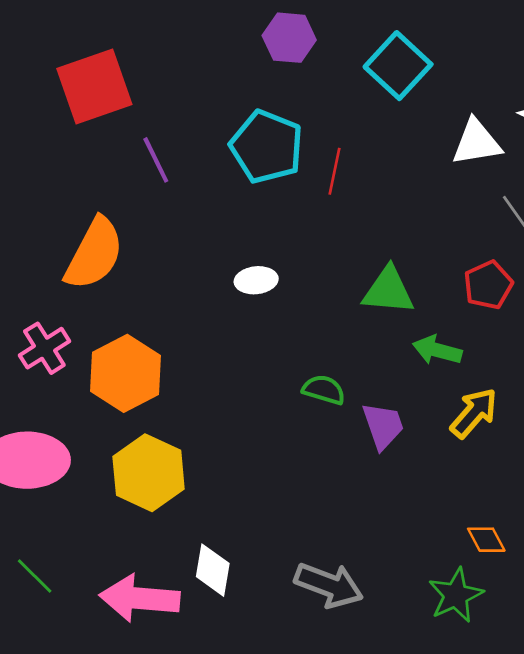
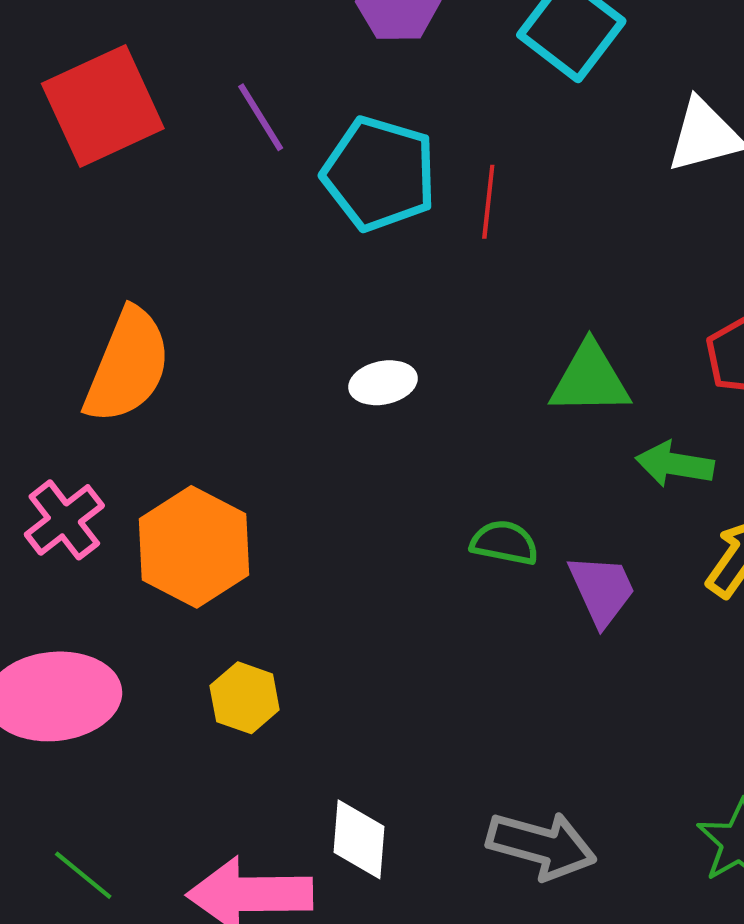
purple line: (156, 160) -> (261, 117), moved
yellow hexagon: (149, 473) -> (245, 698), size x0.6

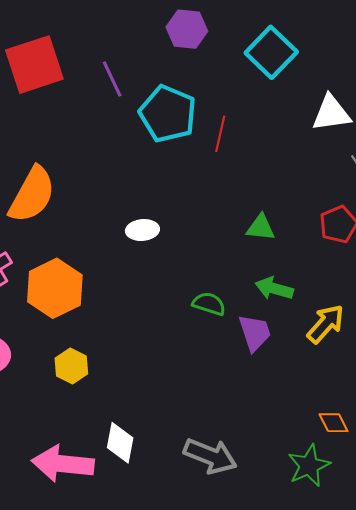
green triangle: (590, 379) -> (261, 228), size x0.7
white ellipse: (383, 383) -> (142, 230), moved
green arrow: (675, 464) -> (274, 288), moved

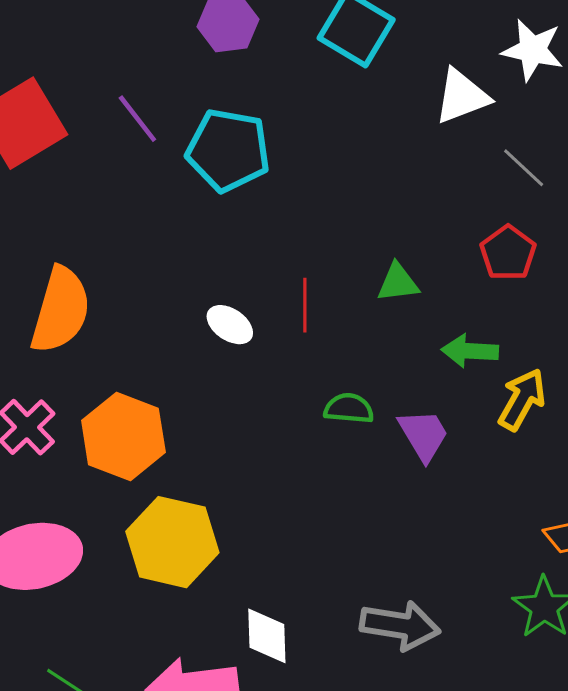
red line: (220, 134) -> (305, 305), moved
white ellipse: (142, 230) -> (230, 325), turned 52
green arrow: (274, 288) -> (470, 351), moved
yellow hexagon: (71, 366) -> (172, 542), size x1.8

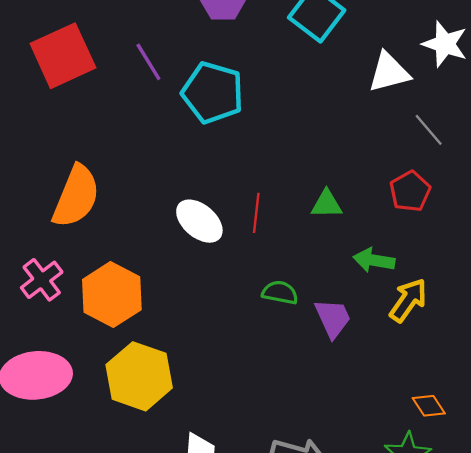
white ellipse: (230, 325) -> (199, 221), size x1.4

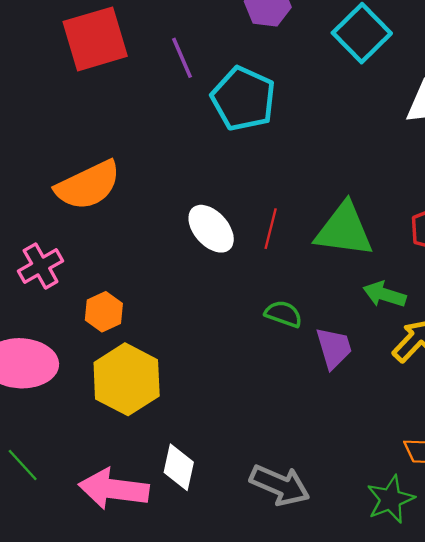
orange semicircle: (76, 196) -> (88, 185), turned 34
green triangle: (326, 204) -> (344, 230), size x1.8
orange hexagon: (112, 295) -> (104, 312), moved, size x0.6

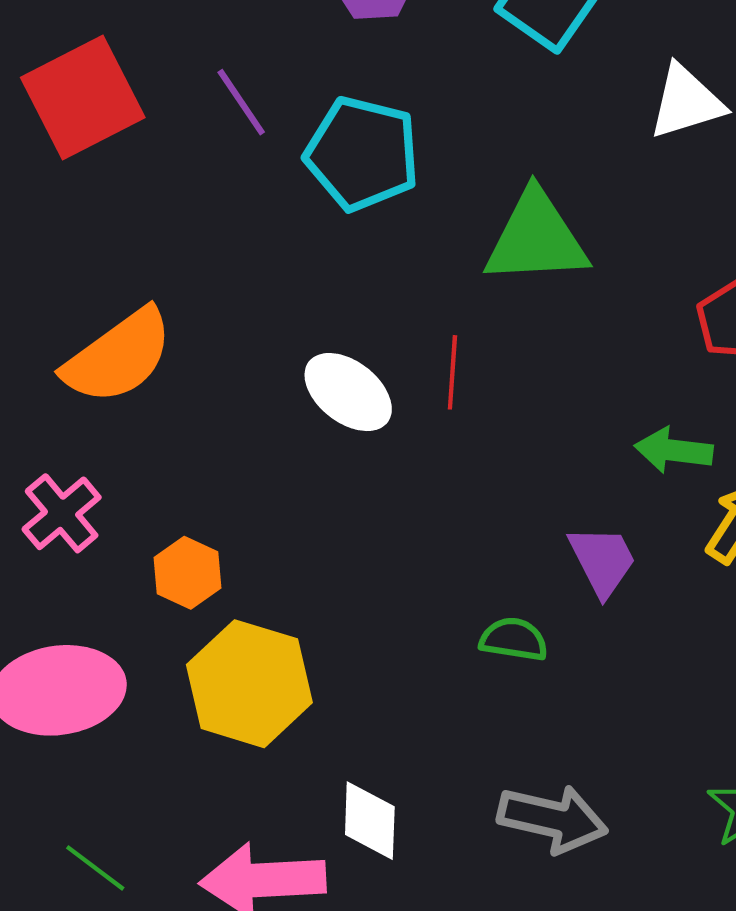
green triangle: (344, 230) -> (536, 238), moved
green semicircle: (283, 314) -> (514, 639), moved

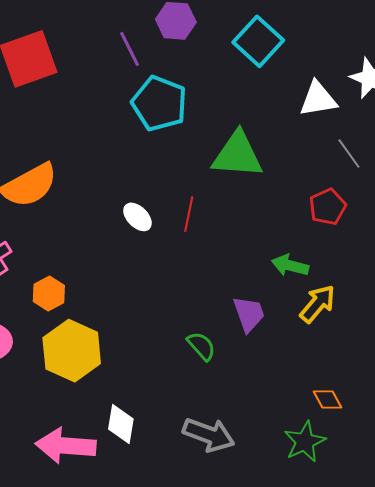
purple line: (241, 102) -> (129, 49), moved
white ellipse: (348, 392) -> (137, 217), size x0.7
green semicircle: (514, 639) -> (201, 346), turned 32

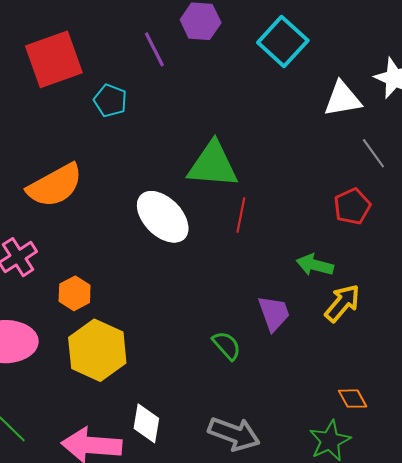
cyan pentagon: (159, 103) -> (110, 101), moved, size x0.6
green triangle: (237, 155) -> (213, 165), moved
red line: (189, 214) -> (241, 215), moved
white ellipse: (137, 217) -> (163, 217), size x1.8

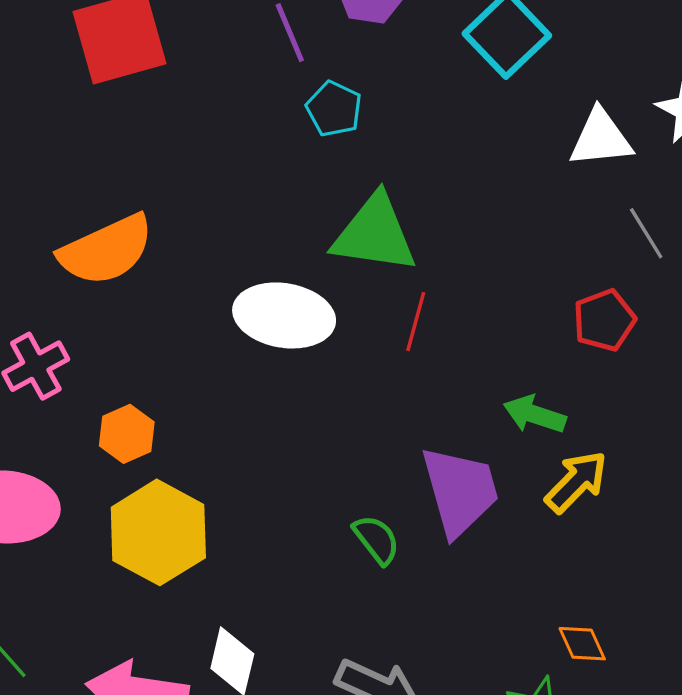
cyan pentagon: (110, 101) -> (334, 109), moved
white ellipse: (163, 217) -> (284, 315), turned -40
purple trapezoid: (274, 313) -> (460, 491), size x1.5

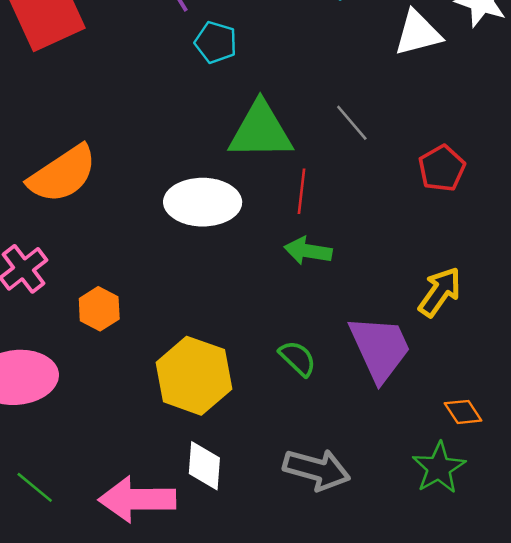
gray line: (646, 233) -> (352, 123), moved
green arrow: (535, 414) -> (308, 251), moved
purple trapezoid: (460, 491) -> (380, 348), moved
yellow hexagon: (158, 532) -> (194, 376), moved

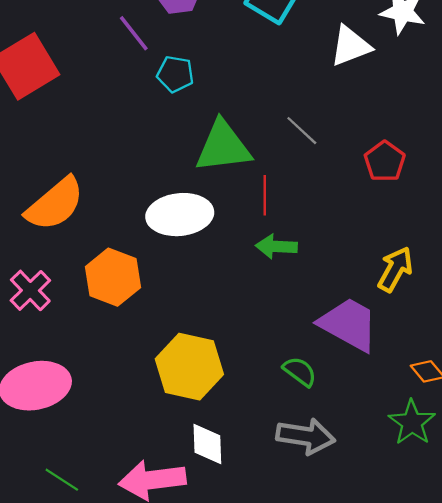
orange hexagon: (99, 309) -> (113, 277), moved, size x1.5
purple trapezoid: (380, 348) -> (349, 324), turned -30
green semicircle: (298, 358) -> (300, 372), moved

